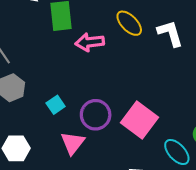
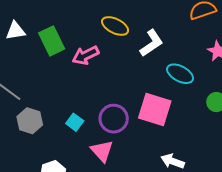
white L-shape: (170, 33) -> (151, 43), moved, turned 92
cyan ellipse: (177, 152) -> (180, 74), moved

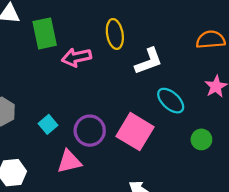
yellow ellipse: (115, 26) -> (115, 34), turned 40
pink triangle: (102, 151) -> (69, 162), turned 45

